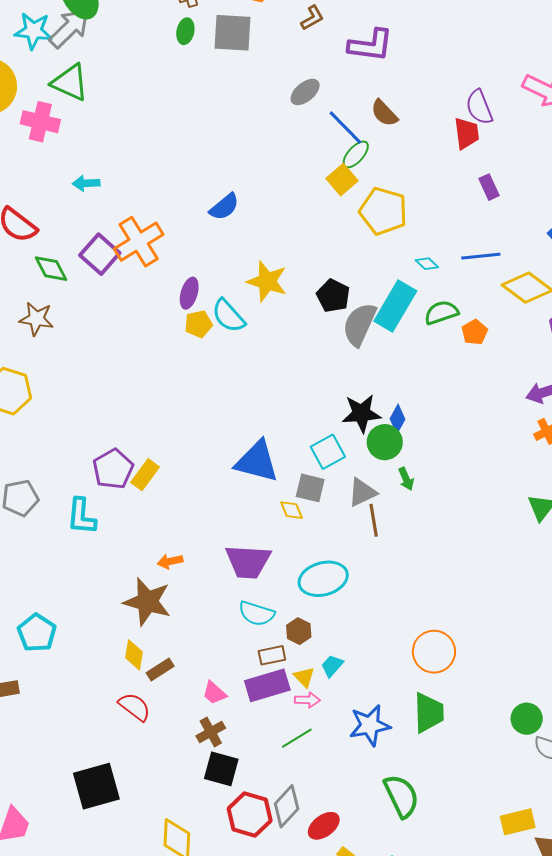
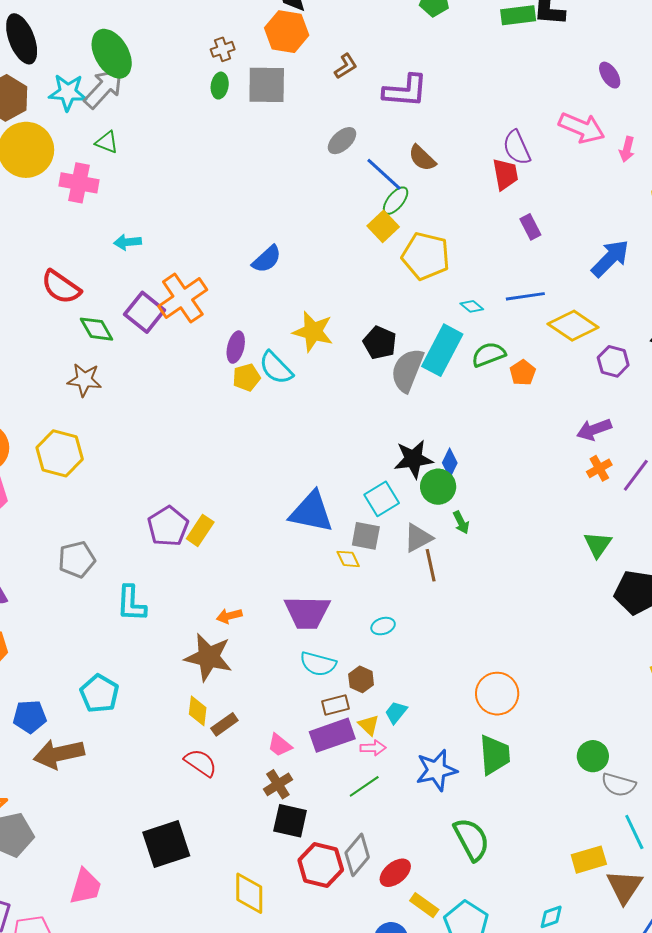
green triangle: (70, 82) -> (107, 142), size x0.6
cyan L-shape: (82, 516) -> (131, 603), moved
cyan ellipse: (323, 579) -> (383, 626), size x0.5

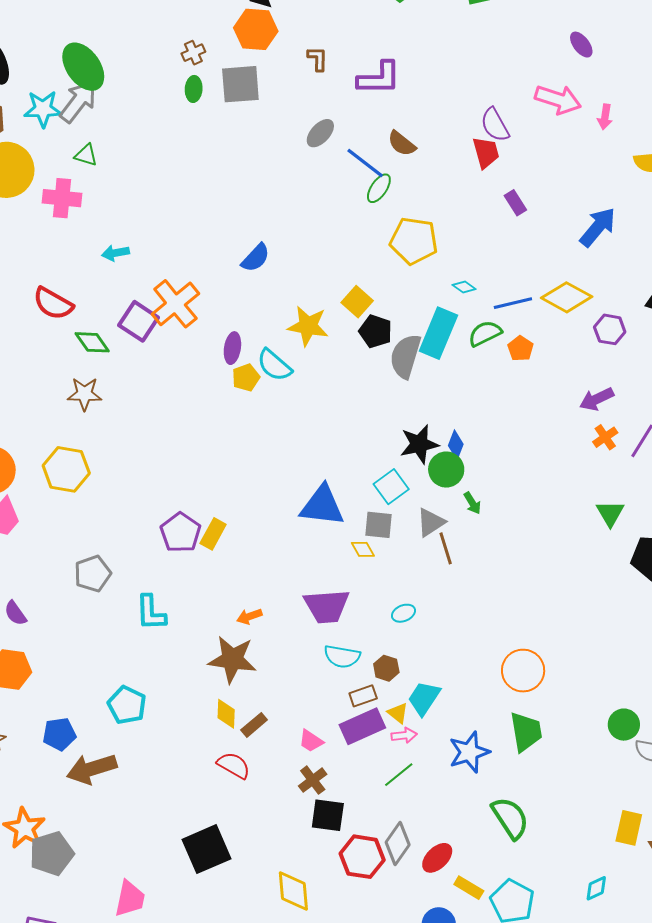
brown L-shape: (346, 66) -> (318, 59), turned -52
yellow square: (383, 226) -> (357, 302), moved
blue line: (525, 296) -> (513, 303), moved
cyan trapezoid: (396, 712) -> (424, 698), size x1.5
yellow rectangle: (589, 860) -> (629, 828), turned -56

